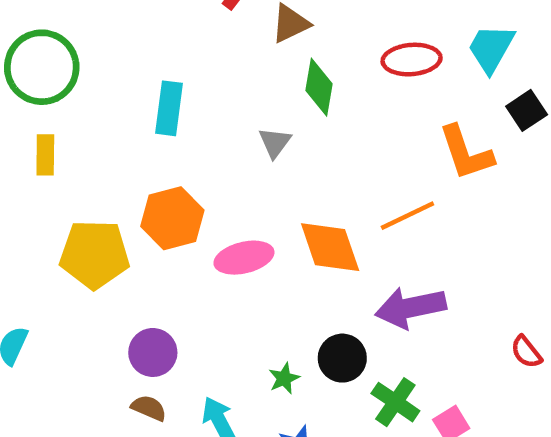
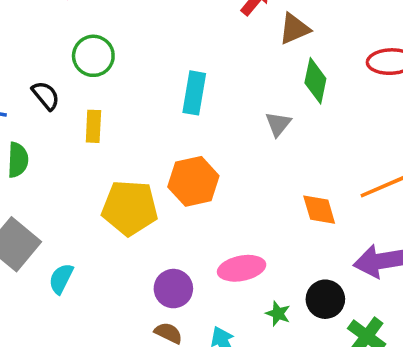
green circle: (42, 67) -> (93, 56), size x0.7
orange diamond: (330, 247) -> (319, 210), size x0.7
pink ellipse: (244, 258) -> (242, 268), moved
green star: (284, 378) -> (278, 314), turned -30

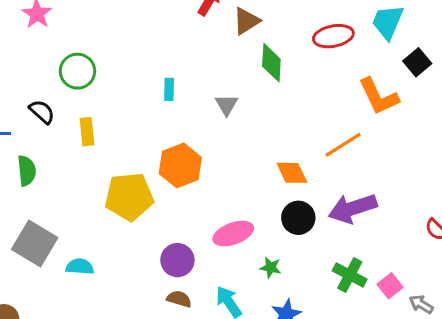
cyan rectangle: (194, 93) -> (169, 89), size x0.6
gray triangle: (278, 124) -> (227, 105), moved
cyan semicircle: (61, 279) -> (80, 267), turned 76
black circle: (325, 299) -> (298, 218), moved

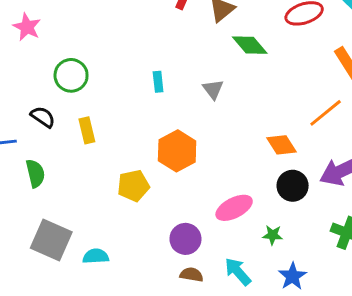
green diamond: (271, 63) -> (250, 45), turned -36
yellow pentagon: (129, 197) -> (133, 186), size x0.7

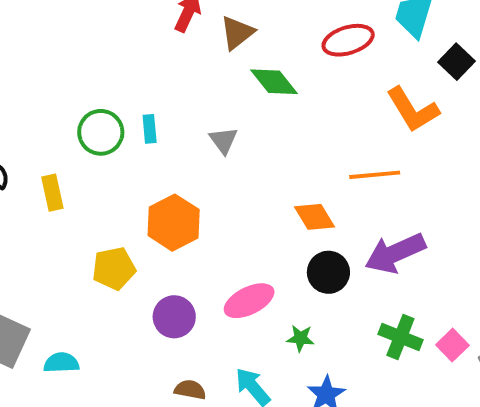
green circle: (71, 75) -> (101, 132), moved
orange line: (326, 113) -> (375, 175), turned 33
purple circle: (185, 239) -> (174, 317), moved

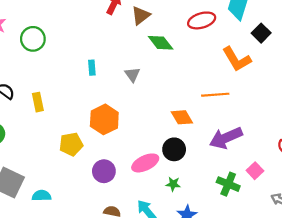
green circle: (101, 132) -> (33, 39), moved
black circle: (328, 272) -> (174, 149), moved
pink square: (452, 345) -> (255, 171), moved

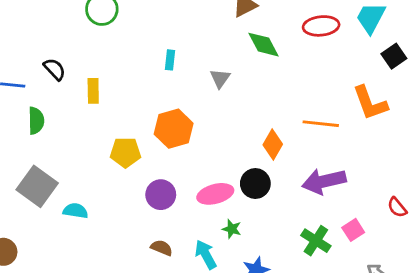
orange L-shape: (237, 59) -> (370, 103), moved
orange diamond: (182, 117) -> (273, 145), turned 50
green star: (173, 184) -> (232, 229), moved

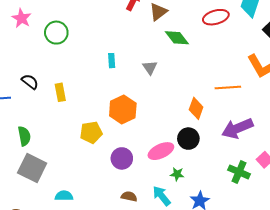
green semicircle: (36, 121) -> (24, 136), moved
cyan semicircle: (75, 211) -> (64, 196), moved

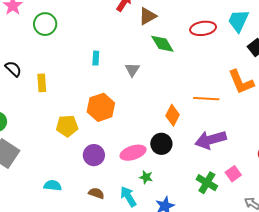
cyan semicircle: (64, 196) -> (53, 185), moved

